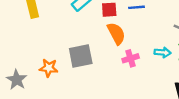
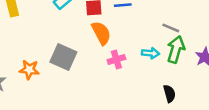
gray square: (81, 56) -> (63, 57), turned 35

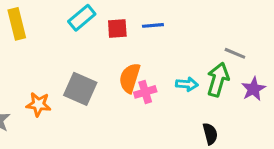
gray line: (171, 28) -> (235, 53), moved
orange semicircle: (101, 33) -> (130, 78), moved, turned -135

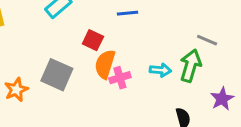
red square: (117, 29) -> (93, 40), moved, turned 30
purple star: (253, 89) -> (222, 99), moved
orange star: (38, 104) -> (16, 90), turned -30

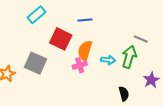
red square: (93, 40) -> (61, 39), size x1.5
orange semicircle: (105, 64) -> (85, 51), moved

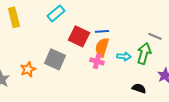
blue line: (85, 20) -> (102, 31), moved
pink cross: (80, 65) -> (97, 61), turned 32
black semicircle: (124, 94) -> (139, 88), turned -56

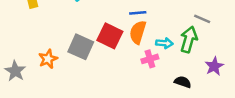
red square: (79, 36) -> (110, 36), moved
pink cross: (97, 61) -> (150, 59), moved, turned -32

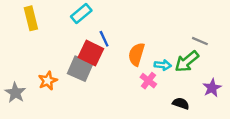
blue line: (138, 13) -> (104, 39), moved, turned 70
red square: (110, 36) -> (91, 53), moved
green arrow: (189, 40) -> (187, 61), turned -145
pink cross: (150, 59) -> (148, 81), turned -35

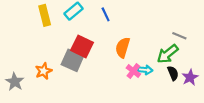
yellow rectangle: (31, 18) -> (45, 15), moved
blue line: (104, 39) -> (106, 14), moved
cyan arrow: (163, 65) -> (145, 70), moved
black semicircle: (181, 103) -> (173, 73), moved, turned 48

